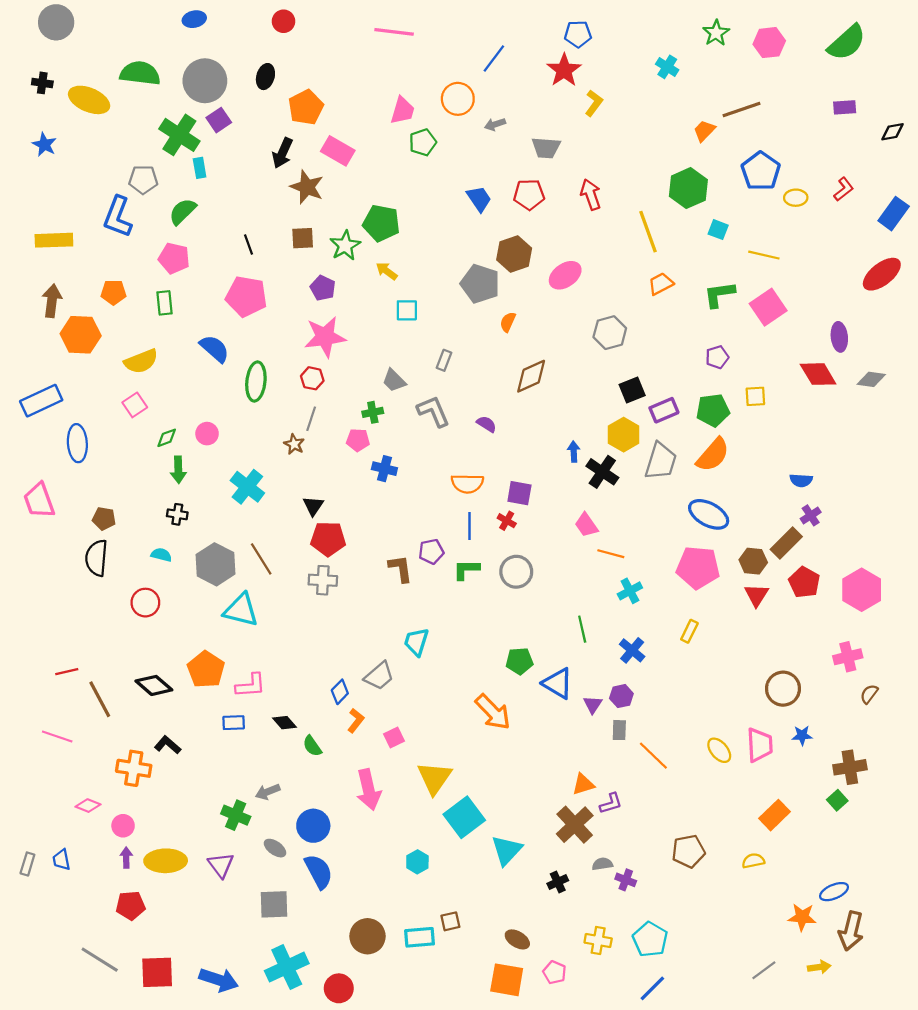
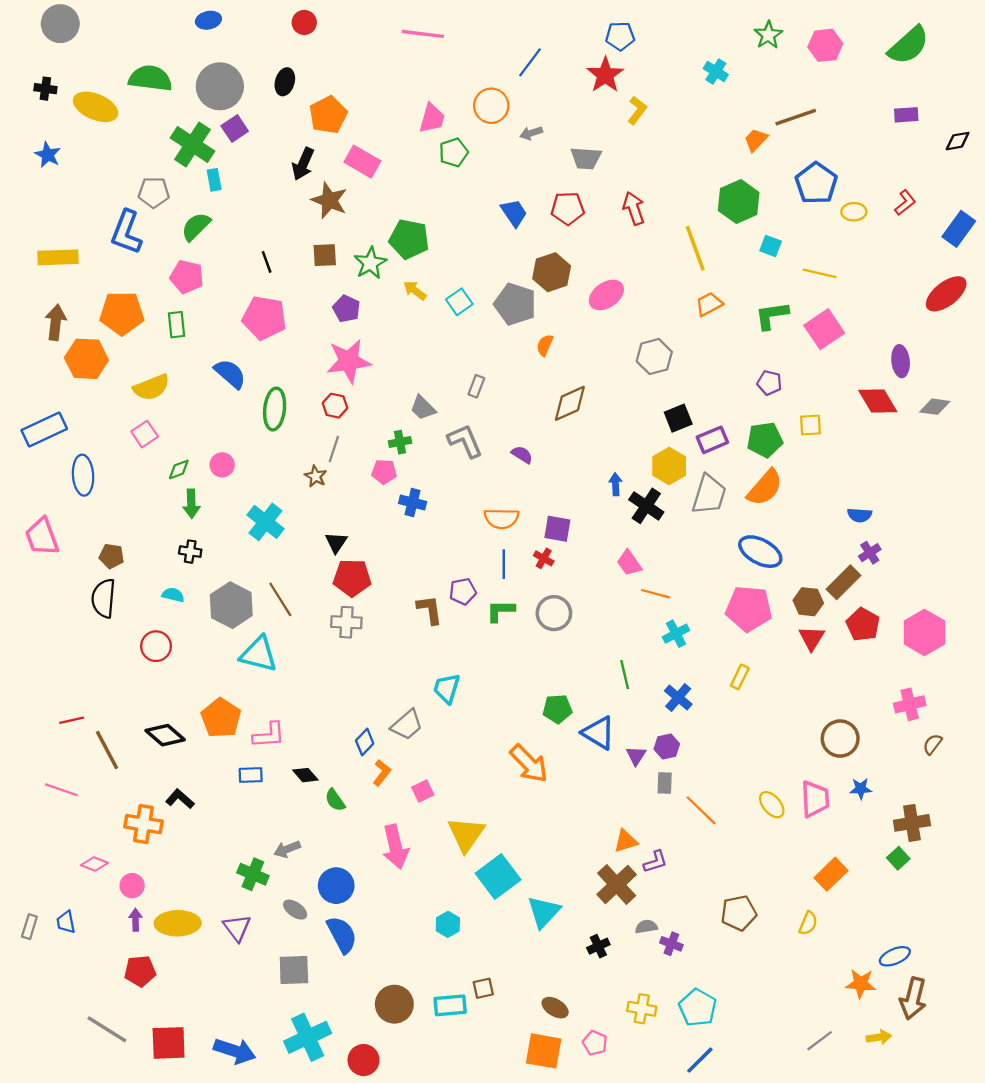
orange pentagon: (113, 292) -> (122, 313), size x1.6
cyan square: (407, 310) -> (459, 302), moved, turned -35
purple pentagon: (717, 357) -> (769, 383), turned 30
yellow semicircle: (753, 861) -> (808, 923), turned 125

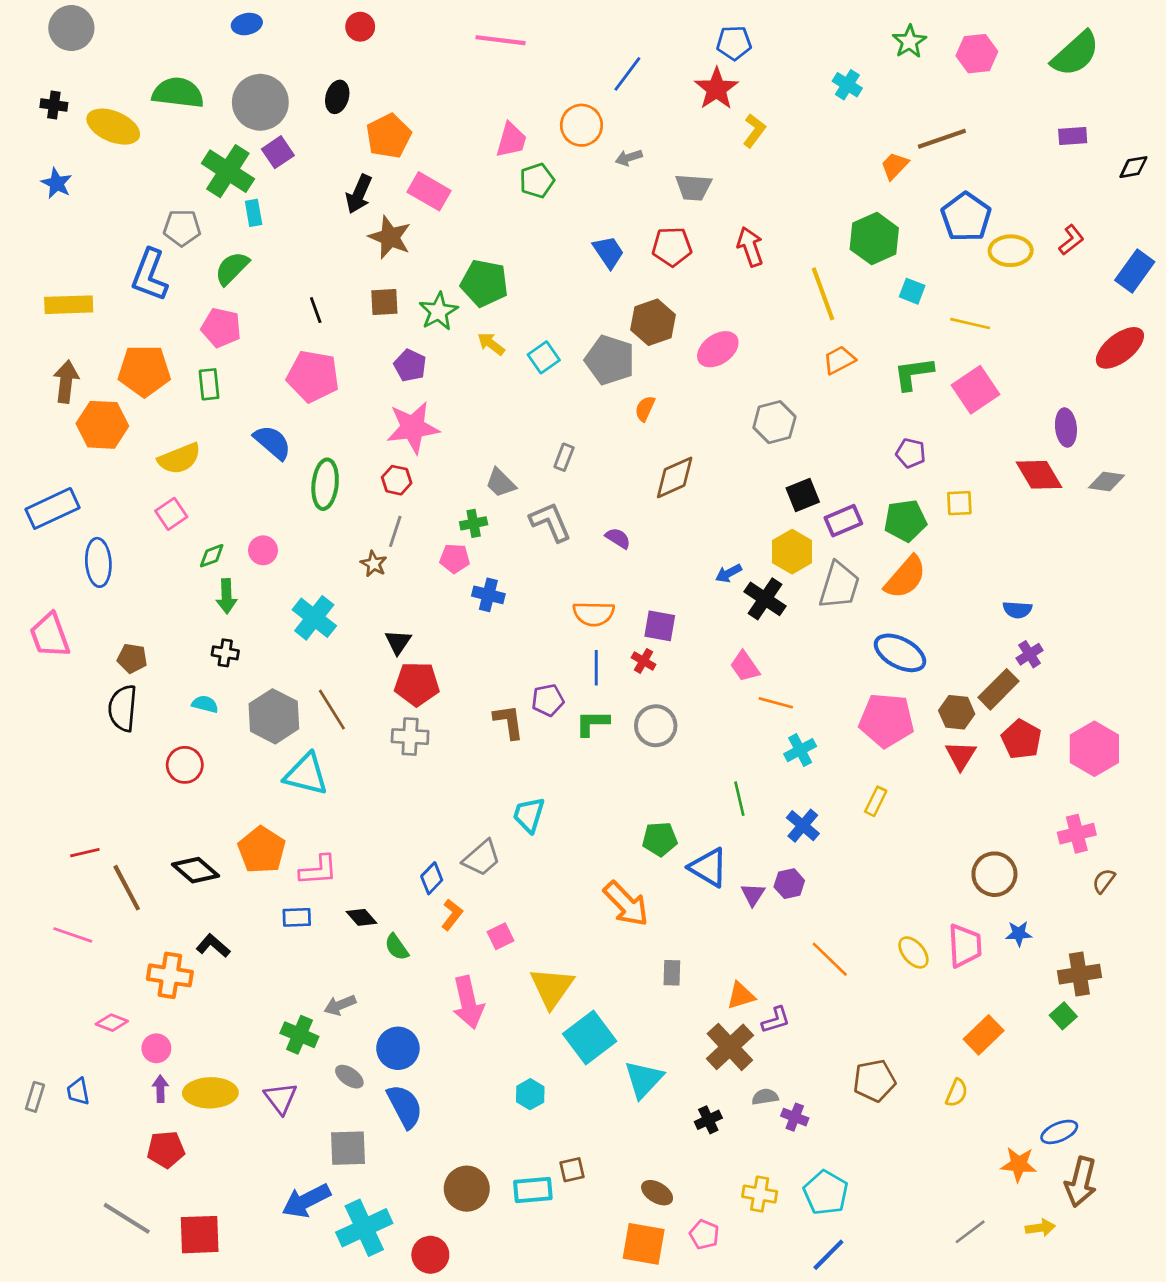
yellow ellipse: (854, 212) -> (1011, 251), size x1.4
blue arrow: (616, 484) -> (729, 573), turned -115
gray rectangle: (665, 783) -> (672, 973), moved
blue arrow: (235, 1051) -> (306, 1201), moved, turned 135

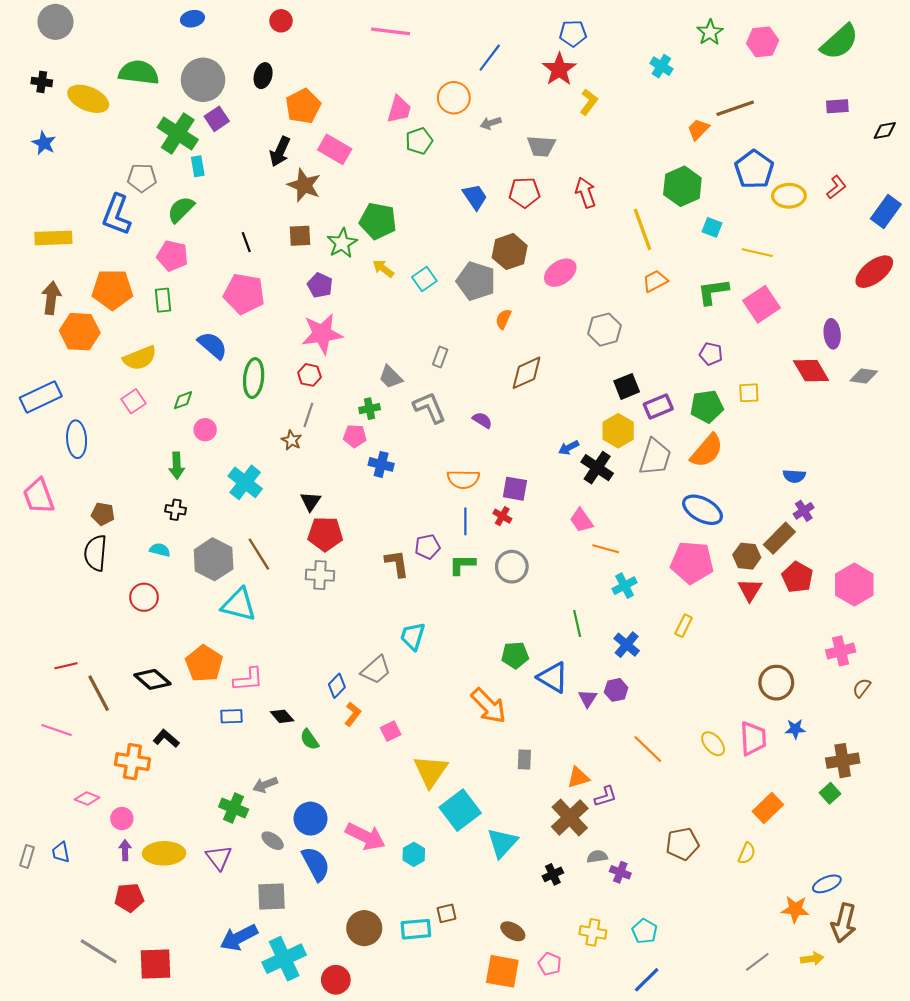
green diamond: (212, 556) -> (183, 400), moved
pink arrow: (468, 1002) -> (365, 836), moved, turned -51
cyan pentagon: (826, 1193) -> (645, 931), size x0.7

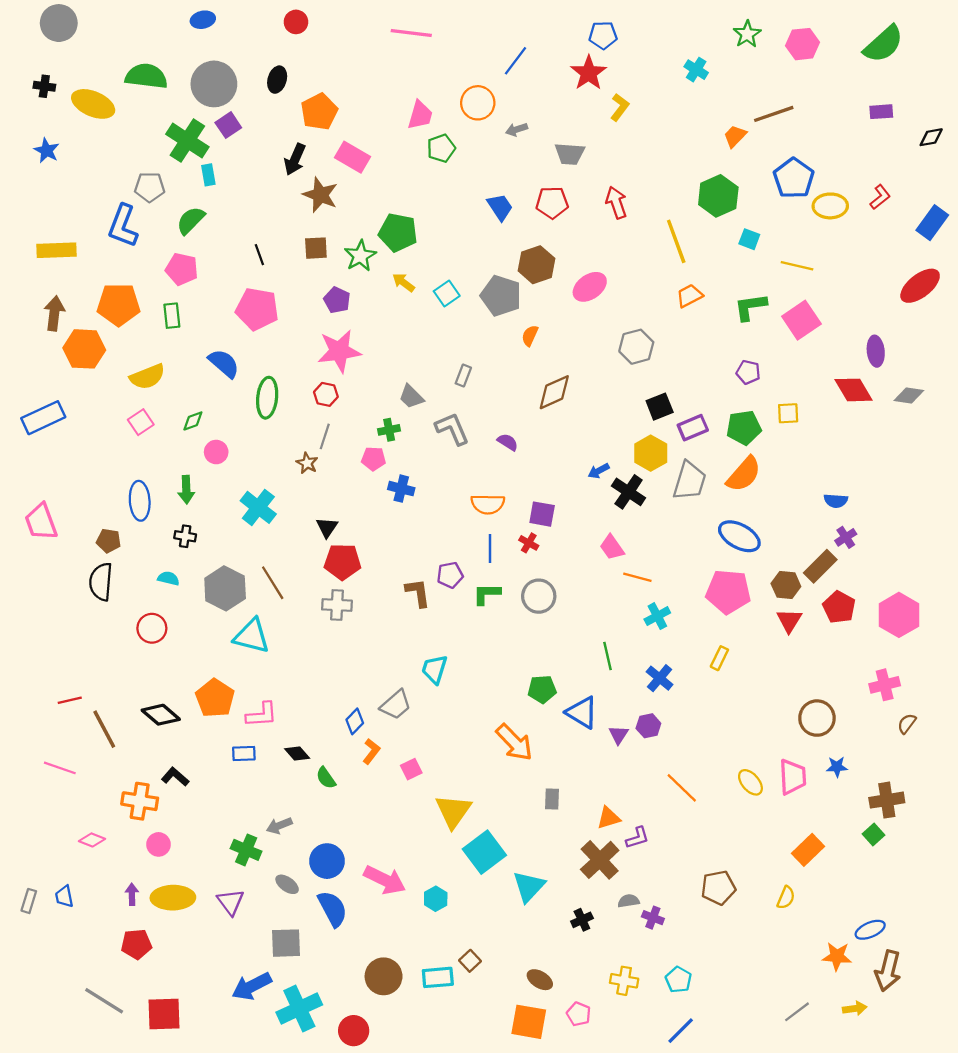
blue ellipse: (77, 439) -> (140, 501), moved
pink circle: (122, 819) -> (159, 844), moved
brown square: (446, 913) -> (470, 961), turned -30

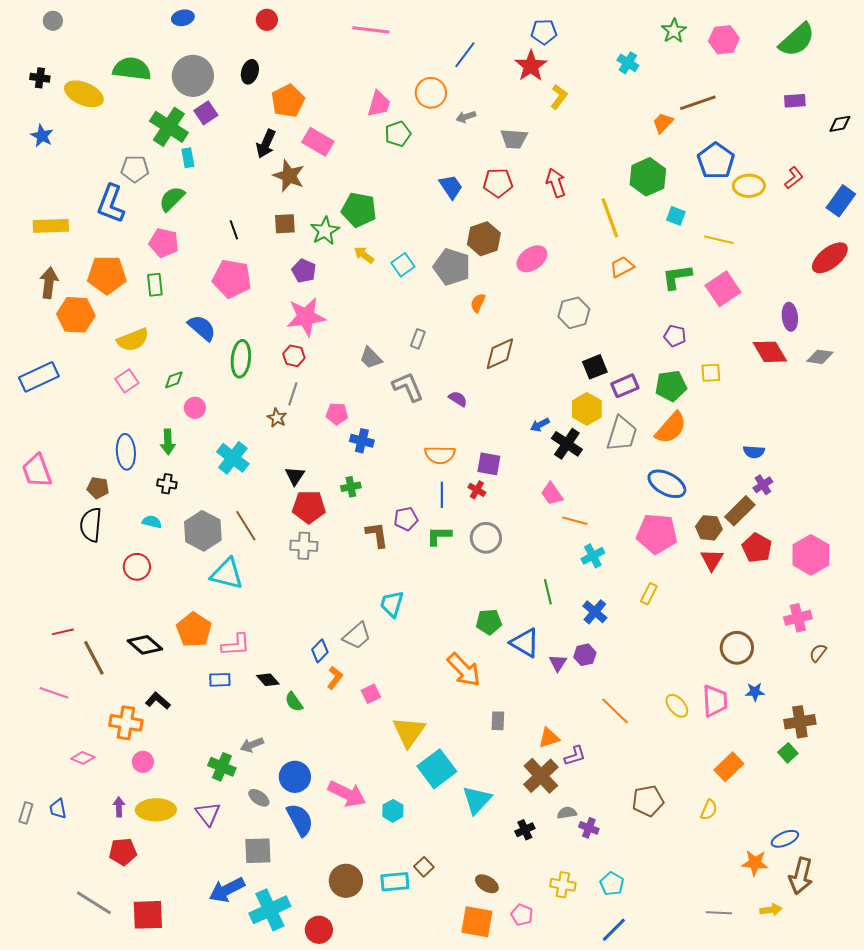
gray circle: (59, 23) -> (53, 21), size x0.6
green cross: (389, 430) -> (351, 487), moved
gray line: (797, 1012) -> (719, 913), turned 40

